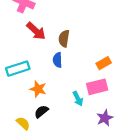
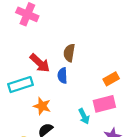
red arrow: (36, 31) -> (40, 63), moved

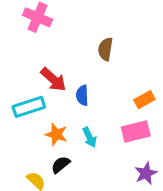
brown semicircle: (69, 53) -> (105, 49), moved
cyan arrow: (84, 116) -> (89, 137), moved

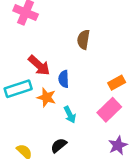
pink rectangle: (136, 131) -> (109, 110), turned -30
orange star: (56, 134) -> (46, 97), moved
black semicircle: (61, 165) -> (59, 145), moved

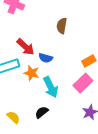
blue semicircle: (64, 79) -> (46, 58), turned -72
cyan arrow: (70, 115) -> (51, 87), size x1.5

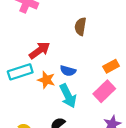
red arrow: (26, 47) -> (40, 50), turned -78
blue semicircle: (46, 58) -> (68, 71), moved

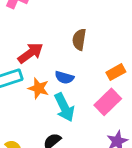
brown semicircle: (80, 27) -> (79, 39), moved

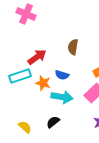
cyan arrow: (64, 107) -> (62, 97), turned -55

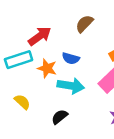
brown semicircle: (73, 47) -> (84, 24), turned 35
yellow semicircle: (25, 127) -> (22, 102), moved

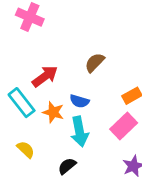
cyan rectangle: (19, 60) -> (22, 103), turned 70
cyan arrow: (71, 86) -> (79, 132), turned 70

